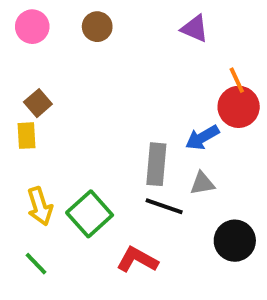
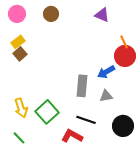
yellow rectangle: (26, 136) -> (18, 42), moved, turned 56
black line: (164, 206) -> (86, 120), moved

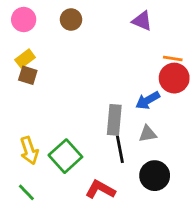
orange line: (124, 42) -> (173, 59), turned -56
brown square: (20, 54) -> (28, 75), turned -32
black line: (86, 120) -> (120, 149), moved, turned 60
black circle: (123, 126) -> (155, 176), moved

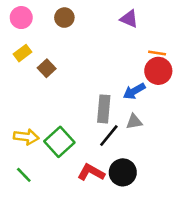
brown square: (28, 75) -> (47, 68), moved, turned 30
black line: (120, 149) -> (109, 136), turned 50
yellow arrow: (29, 151) -> (26, 137), turned -65
black circle: (155, 176) -> (123, 172), moved

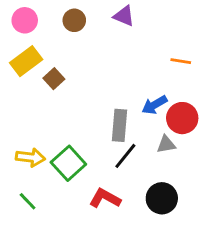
purple triangle: (129, 19) -> (124, 16), moved
yellow rectangle: (22, 53) -> (26, 61), size x1.5
red circle: (158, 71) -> (182, 118), moved
gray triangle: (134, 122) -> (166, 144), moved
black circle: (123, 172) -> (162, 198), moved

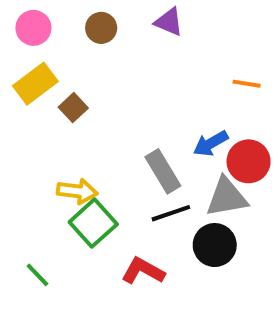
gray rectangle: (120, 125) -> (163, 171), turned -36
gray triangle: (166, 144) -> (227, 197), size x1.6
black line: (125, 156) -> (171, 213), turned 32
yellow arrow: (31, 157) -> (77, 191), moved
black circle: (162, 198) -> (215, 245), moved

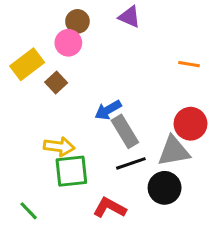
pink circle: (33, 28) -> (68, 43), moved
blue arrow: (211, 143) -> (108, 110), moved
green square: (93, 223) -> (71, 171), turned 36

